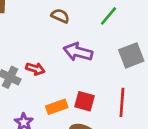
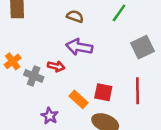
purple arrow: (78, 52) -> (79, 47), moved
orange rectangle: (57, 107) -> (79, 99), turned 66

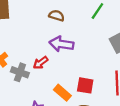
red arrow: (56, 66) -> (41, 63), turned 133

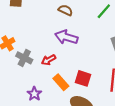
red arrow: (41, 63) -> (49, 60), moved

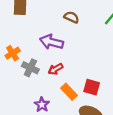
purple arrow: (66, 37) -> (52, 42), moved

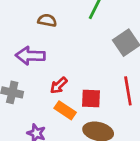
red arrow: (56, 69) -> (59, 85), moved

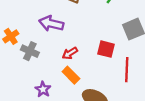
red square: (91, 98) -> (106, 49), moved

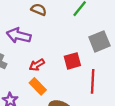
red square: (106, 49) -> (72, 61), turned -30

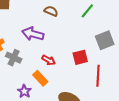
red arrow: (37, 65) -> (49, 60), turned -120
orange rectangle: (38, 86) -> (40, 78), moved

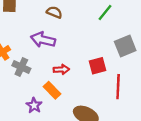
brown semicircle: (51, 11) -> (54, 12), moved
red arrow: (49, 60) -> (61, 69), turned -32

